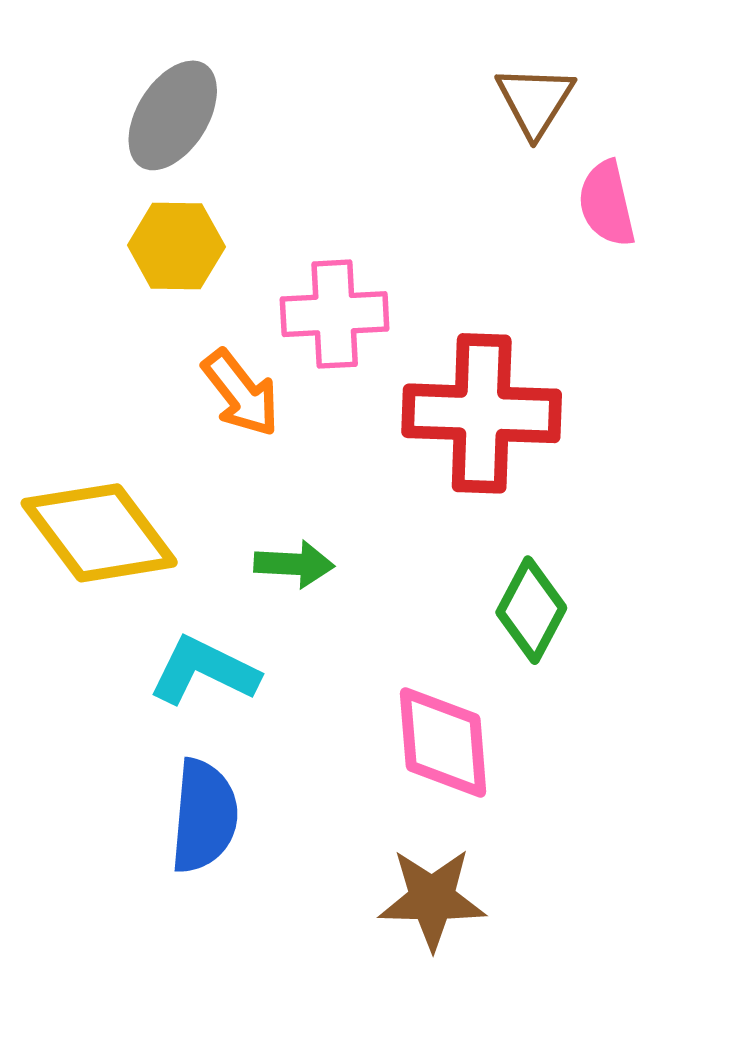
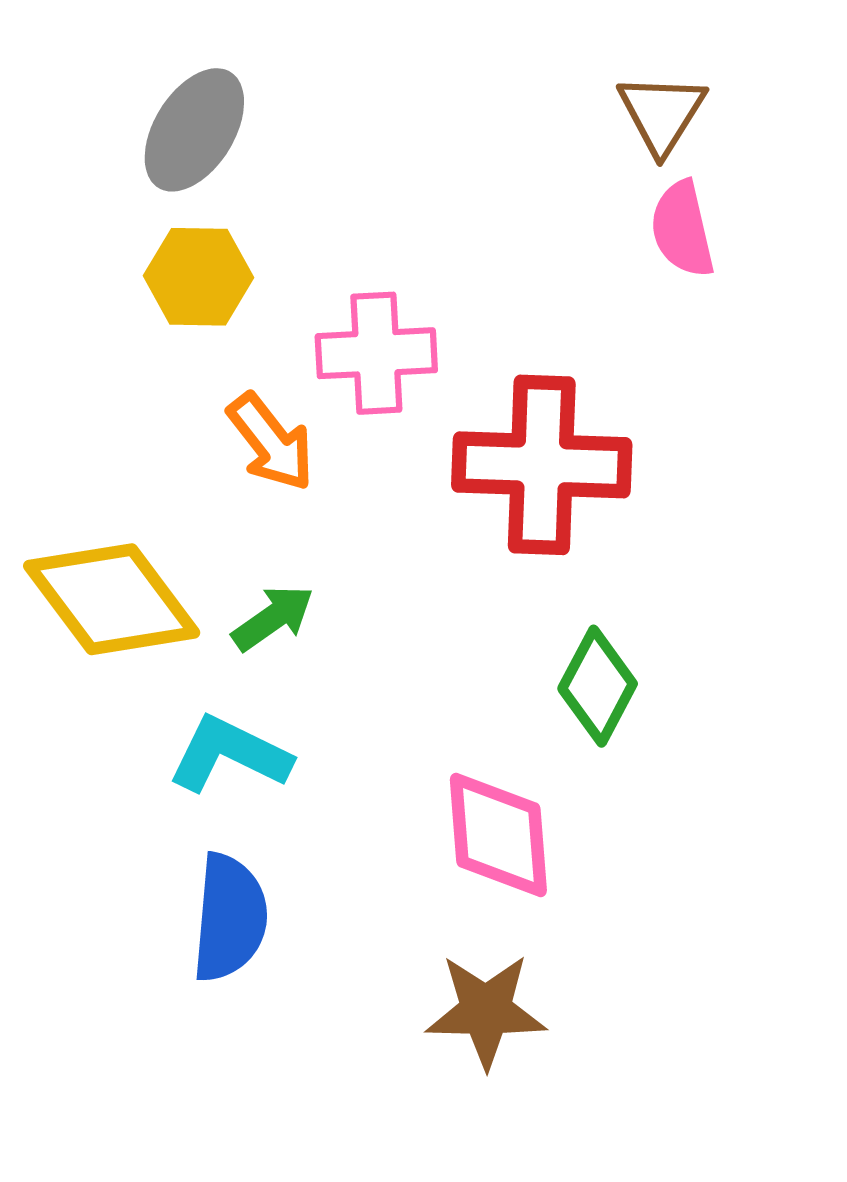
brown triangle: (535, 101) -> (662, 113), moved
green arrow: (294, 564) -> (273, 618), moved, turned -38

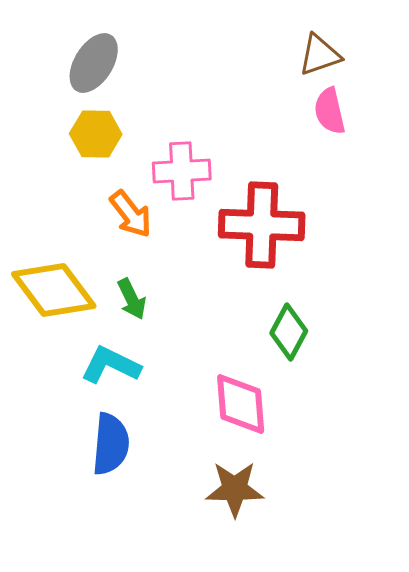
brown triangle: (662, 113) -> (320, 55), turned 39
green arrow: (273, 618) -> (132, 299), turned 99

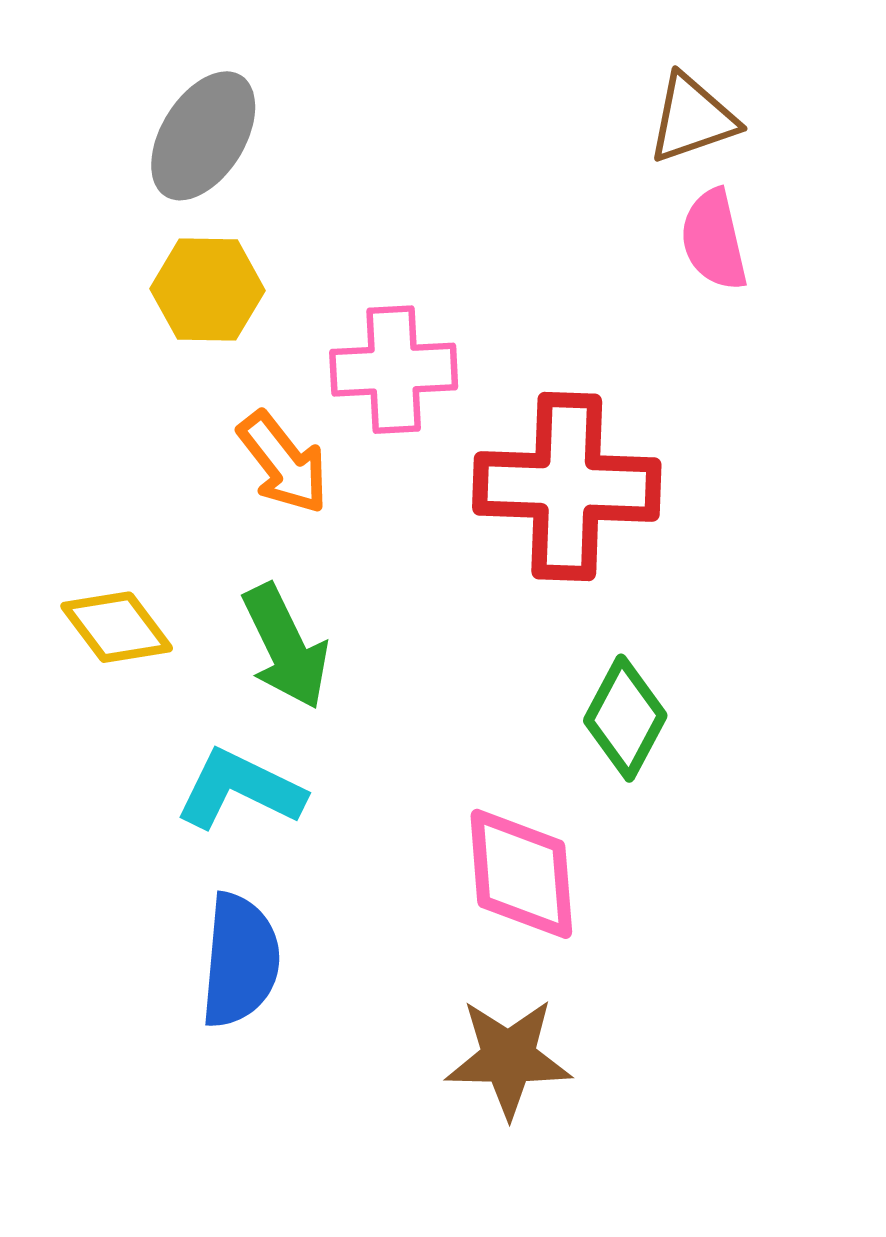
yellow diamond: (54, 290) -> (117, 627), size x0.6
green arrow: (132, 299) -> (285, 647), size x1.4

